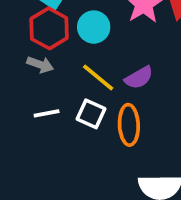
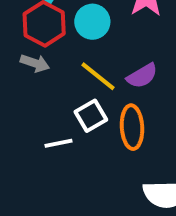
white line: (47, 113) -> (59, 143), moved
white square: (91, 114) -> (91, 116), turned 36

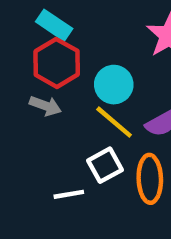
cyan circle: (92, 22) -> (114, 85), moved

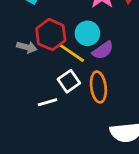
red hexagon: (57, 63) -> (51, 35), moved
cyan circle: (114, 85) -> (87, 33), moved

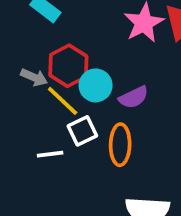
cyan circle: (87, 33) -> (96, 85), moved
yellow line: (72, 53) -> (63, 101), moved

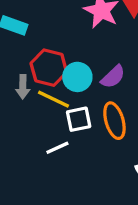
gray arrow: (34, 77) -> (23, 87), turned 85
white square: (82, 131) -> (79, 119), turned 32

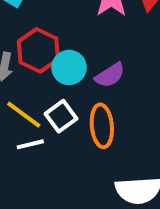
yellow line: (54, 99) -> (24, 115), moved
white square: (79, 119) -> (61, 116), turned -36

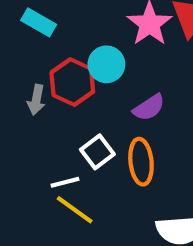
cyan circle: (69, 67) -> (106, 64), moved
yellow line: (24, 115) -> (75, 210), moved

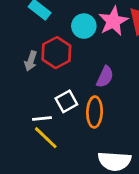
cyan circle: (106, 64) -> (84, 26), moved
purple semicircle: (149, 107) -> (105, 77), turned -40

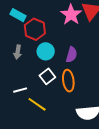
cyan circle: (84, 26) -> (46, 51), moved
red hexagon: (56, 53) -> (35, 29), moved
white line: (42, 119) -> (20, 90), moved

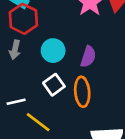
red hexagon: (35, 29) -> (23, 19), moved

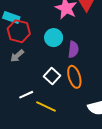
gray arrow: (15, 50) -> (17, 56), turned 48
cyan circle: (53, 51) -> (54, 38), moved

